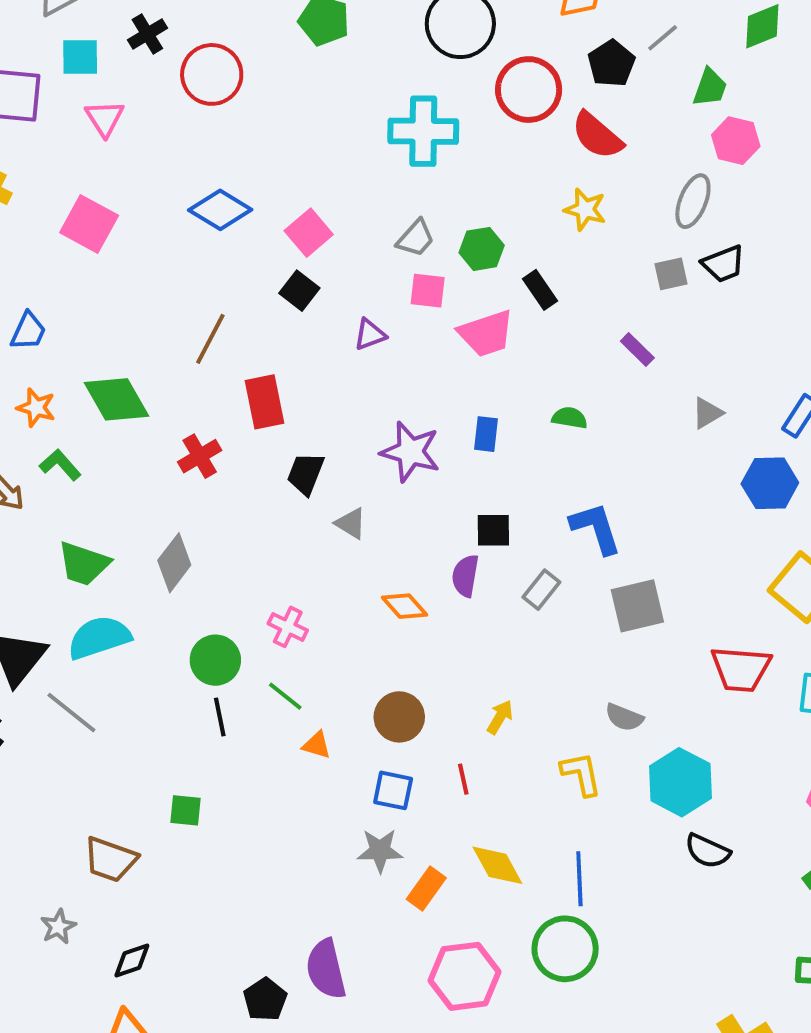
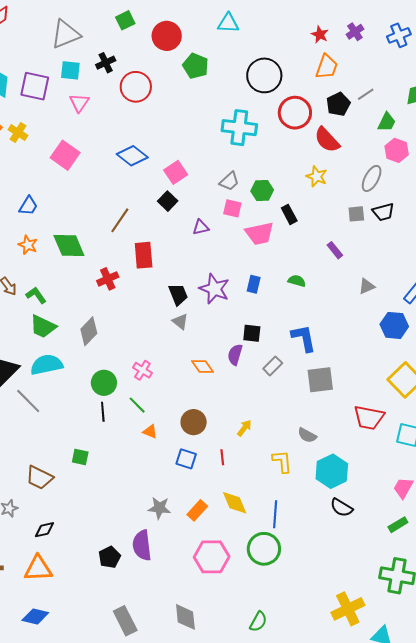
green L-shape: (60, 465) -> (36, 295), moved
black trapezoid: (306, 474) -> (178, 294), moved, turned 130
gray star: (380, 851) -> (159, 508), moved

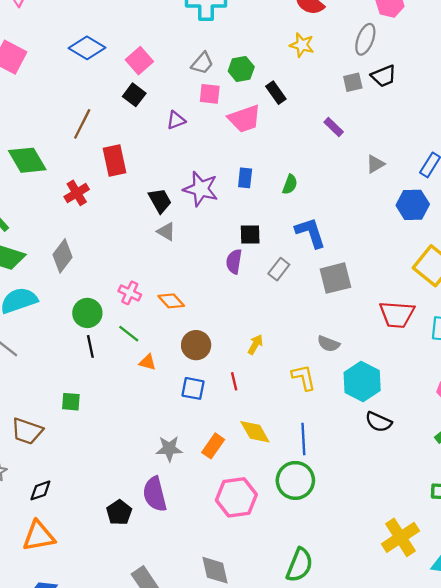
green semicircle: (297, 281) -> (290, 184), moved, turned 102
orange diamond: (203, 366) -> (171, 301), moved
green semicircle: (258, 622) -> (299, 565), size x1.4

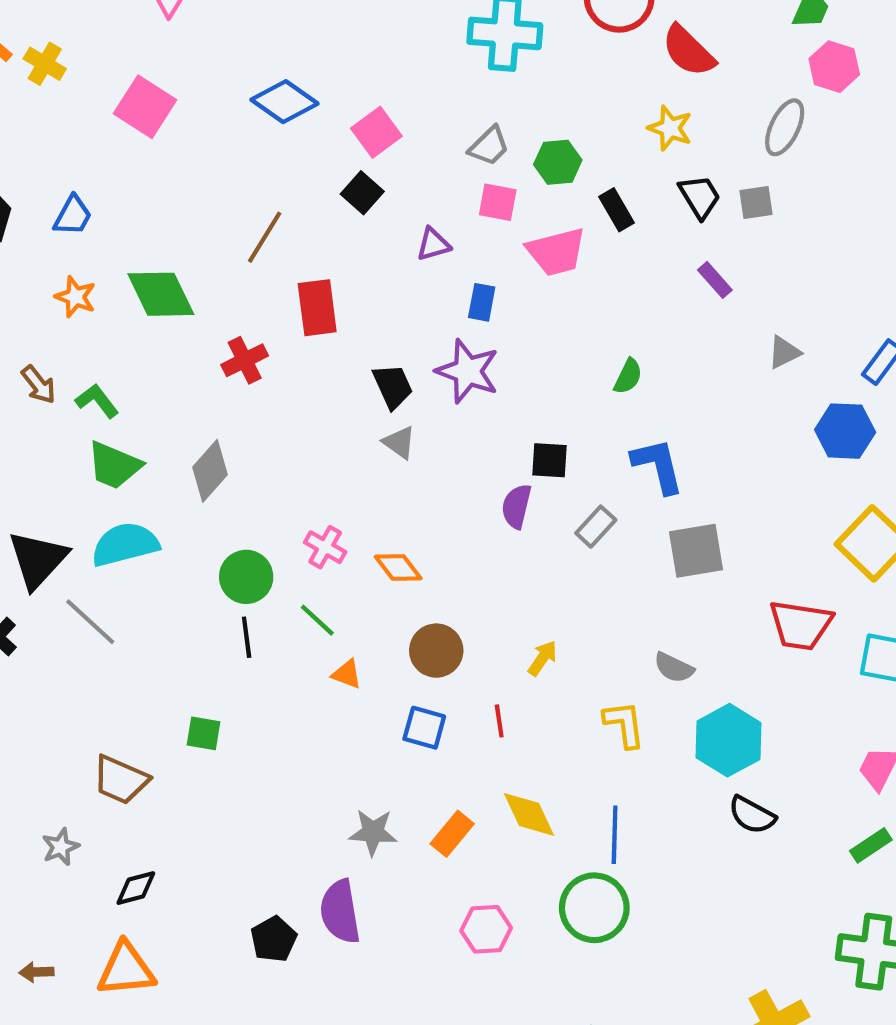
black trapezoid: (384, 76) -> (700, 197), moved, turned -104
blue rectangle: (245, 178) -> (482, 302), moved
pink hexagon: (236, 497) -> (486, 929), size x0.7

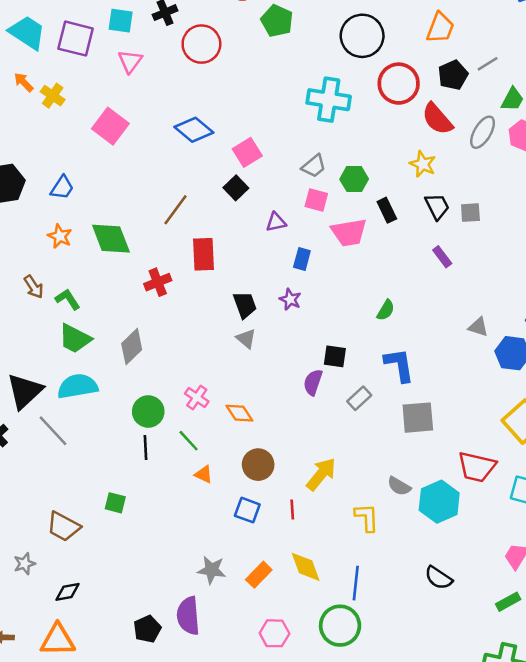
gray ellipse: (785, 127) -> (483, 132), moved
gray triangle: (784, 352) -> (478, 327), moved, turned 40
purple star: (468, 371) -> (290, 299), size x0.6
yellow arrow: (543, 658) -> (321, 474), size x1.6
cyan hexagon: (729, 740) -> (439, 502), moved

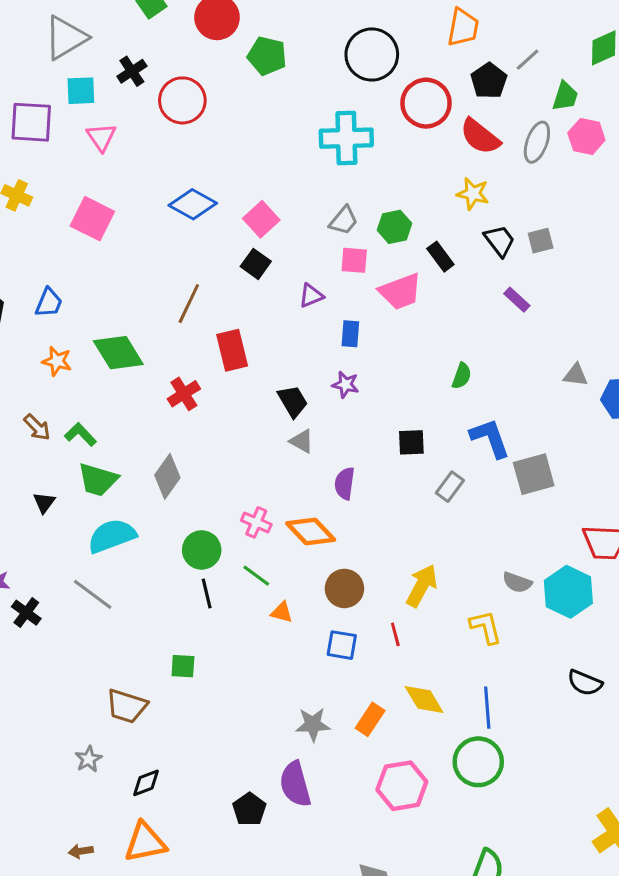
purple semicircle: (313, 382) -> (345, 483), moved
black triangle: (25, 391) -> (44, 503), moved, size x0.5
orange diamond: (239, 413) -> (311, 531), size x1.4
gray square: (418, 418) -> (534, 474), moved
pink hexagon: (274, 633) -> (402, 786), size x1.4

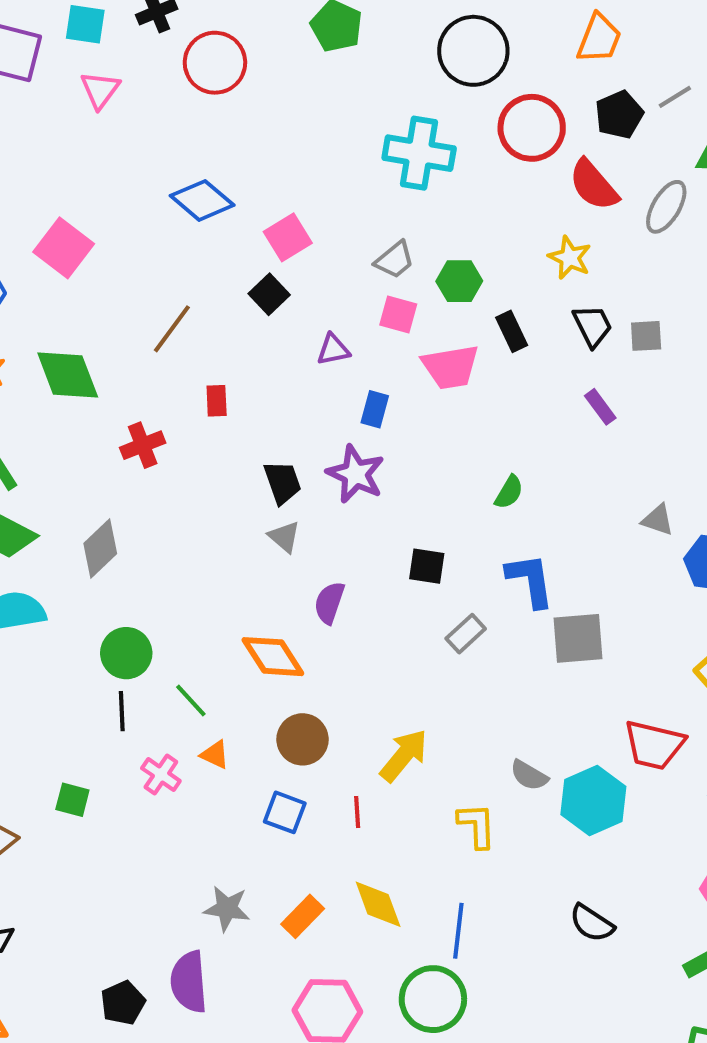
pink square: (92, 219) -> (64, 248), moved
red rectangle: (232, 350) -> (217, 401), size x0.6
purple star: (346, 385) -> (356, 474), size x1.6
pink cross: (256, 522) -> (161, 775), moved

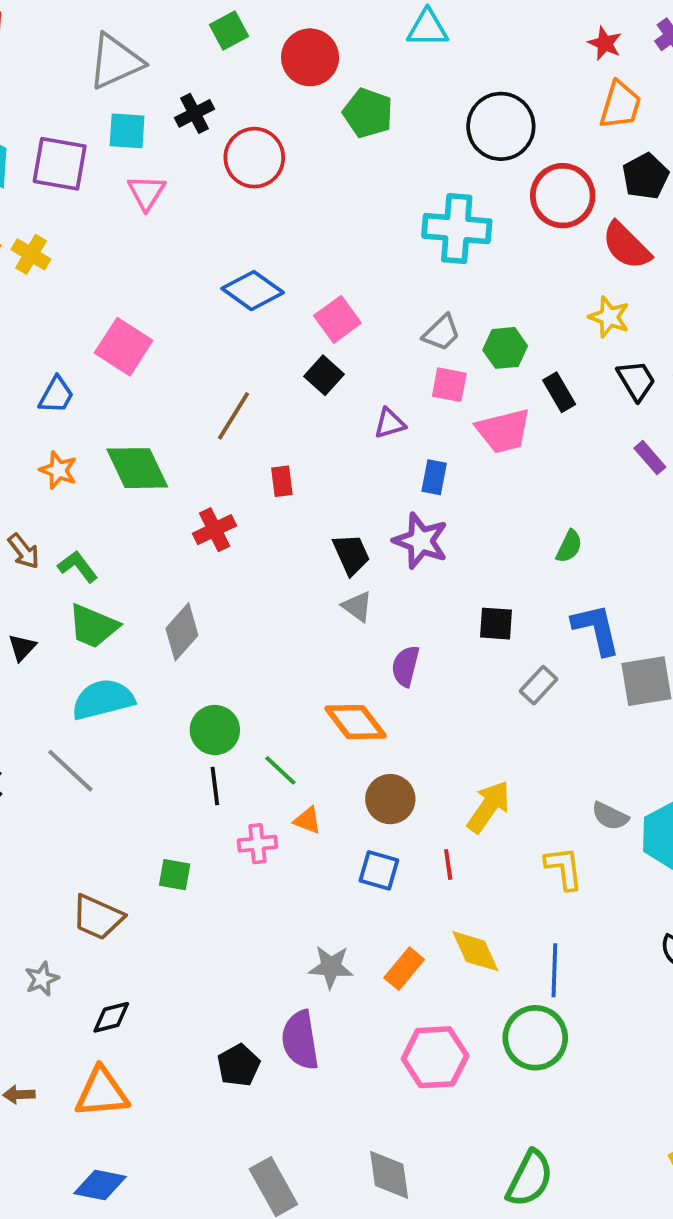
pink cross: (161, 775) -> (257, 844), turned -36

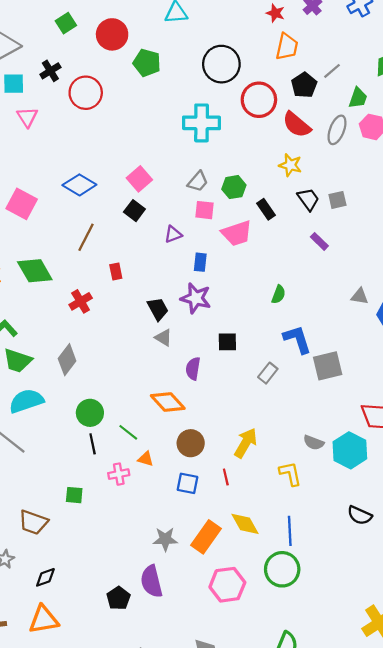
blue diamond: (253, 291) -> (79, 185), moved
black square: (496, 624) -> (227, 342), moved
orange rectangle: (404, 969) -> (206, 537), size x1.4

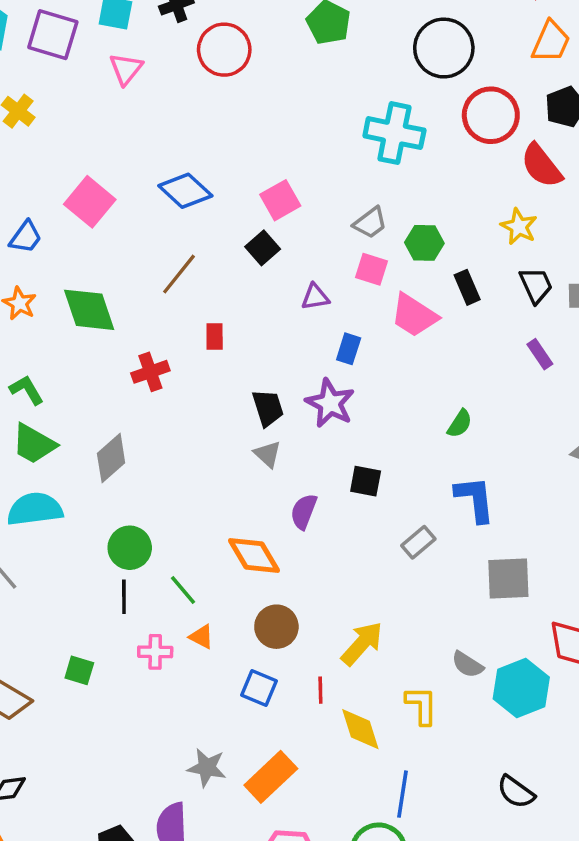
pink trapezoid: (237, 233) -> (414, 315), turned 40
gray square: (328, 366) -> (508, 578), moved
yellow diamond: (245, 524) -> (360, 729), moved

